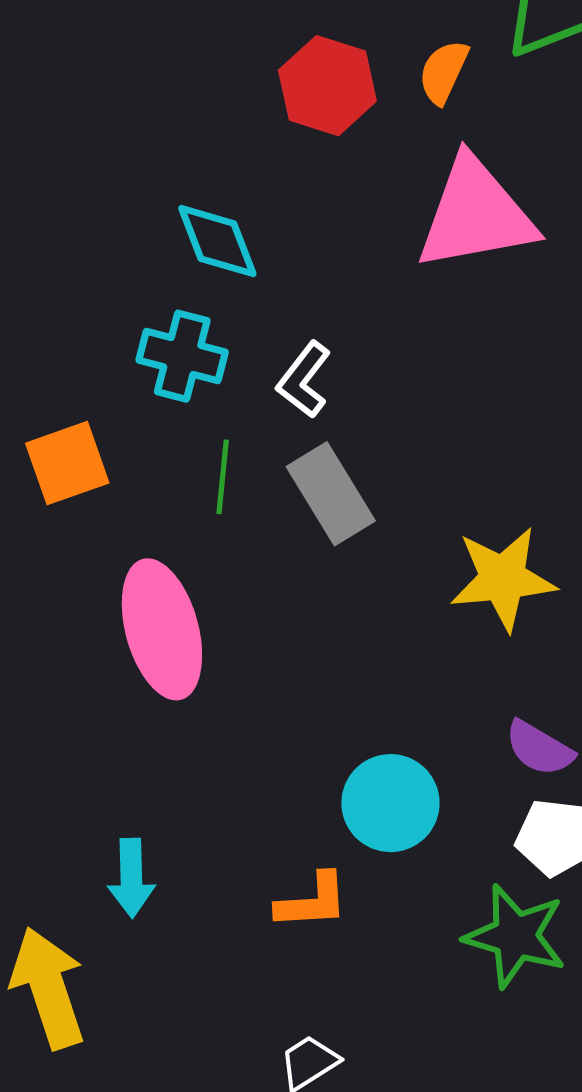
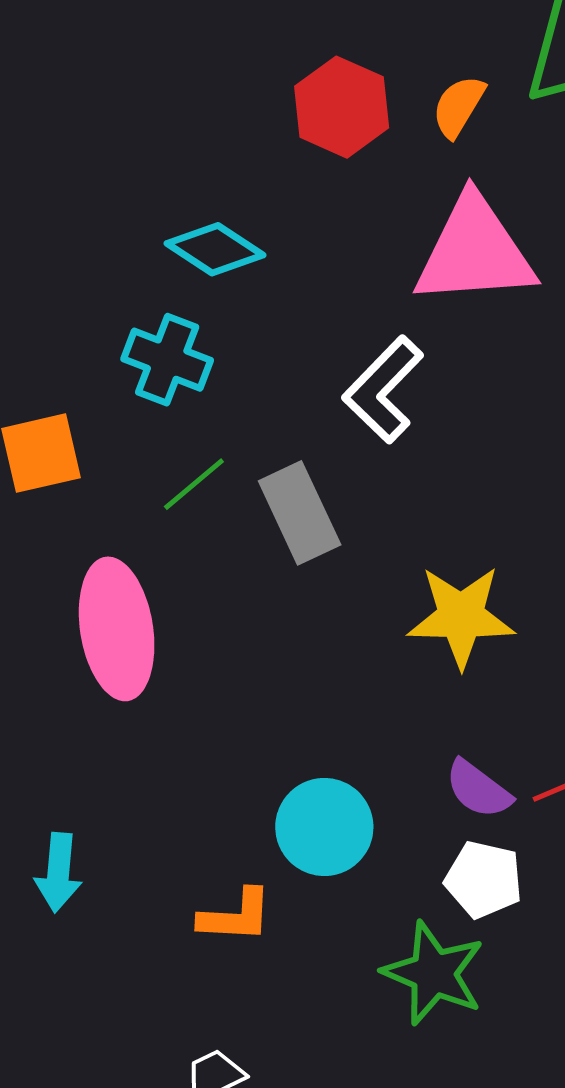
cyan diamond: (217, 241) -> (215, 249), turned -42
white L-shape: (304, 380) -> (383, 390), moved, size x1.4
green line: (223, 477) -> (194, 484), turned 38

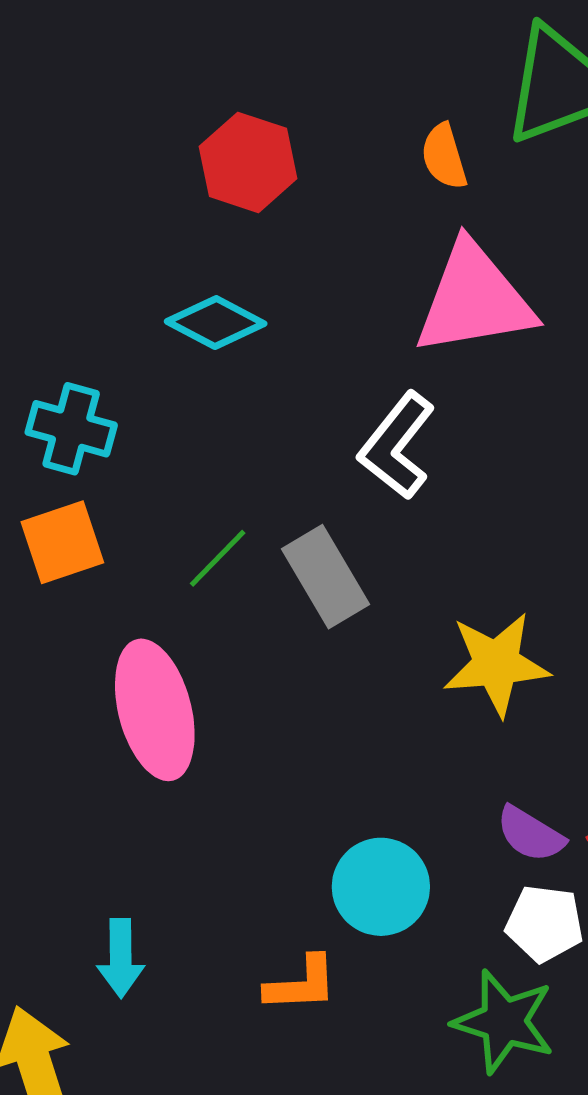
orange semicircle: (459, 106) -> (444, 156), turned -42
red hexagon: (342, 107) -> (248, 162), moved
cyan cross: (167, 360) -> (71, 429), moved

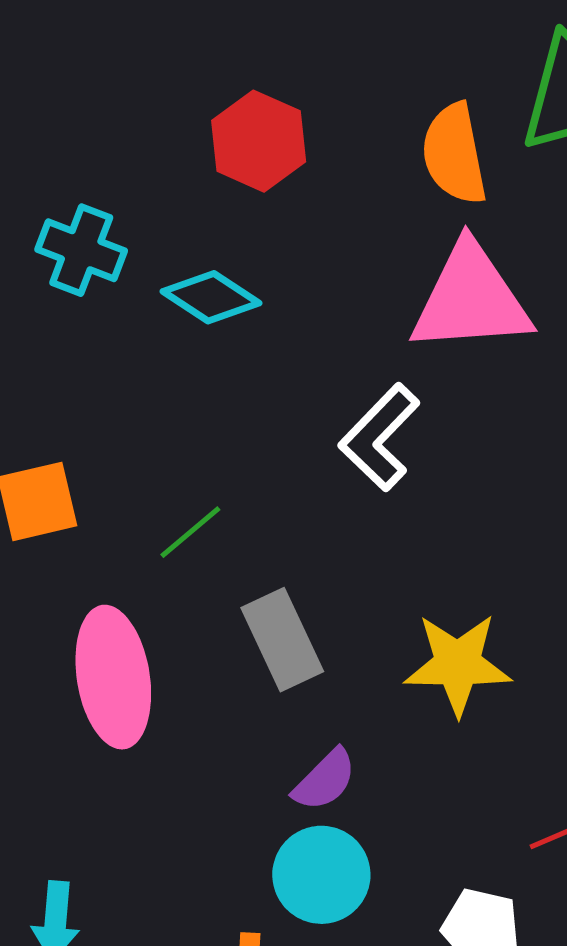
orange semicircle: (444, 156) -> (454, 154), size x1.5
cyan cross: (71, 429) -> (81, 250), moved
gray rectangle: (326, 577) -> (282, 640), moved
purple semicircle: (530, 834) -> (325, 780), moved, turned -82

